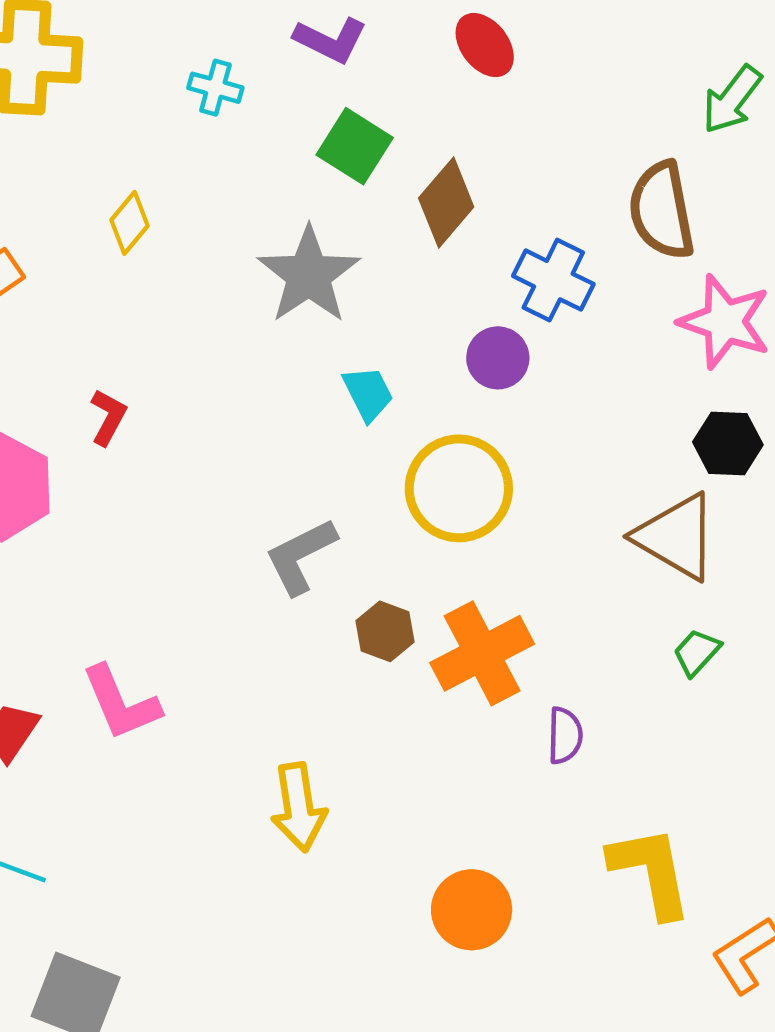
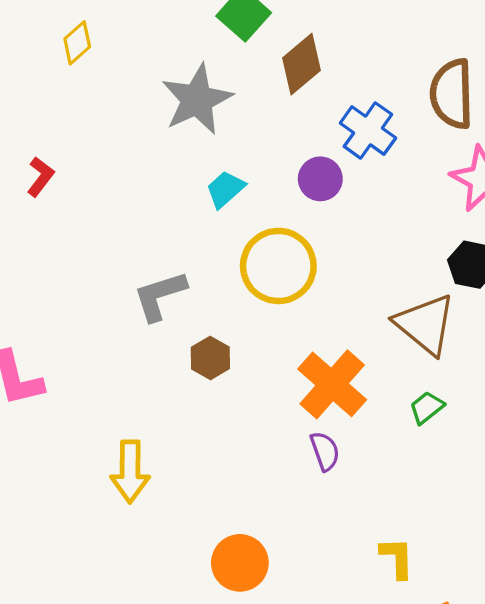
cyan trapezoid: (368, 393) -> (225, 189), turned -114
orange cross: (482, 653) -> (332, 384), moved, turned -30
purple semicircle: (565, 735) -> (325, 451), turned -30
yellow L-shape: (651, 872) -> (397, 558), moved, size x0.6

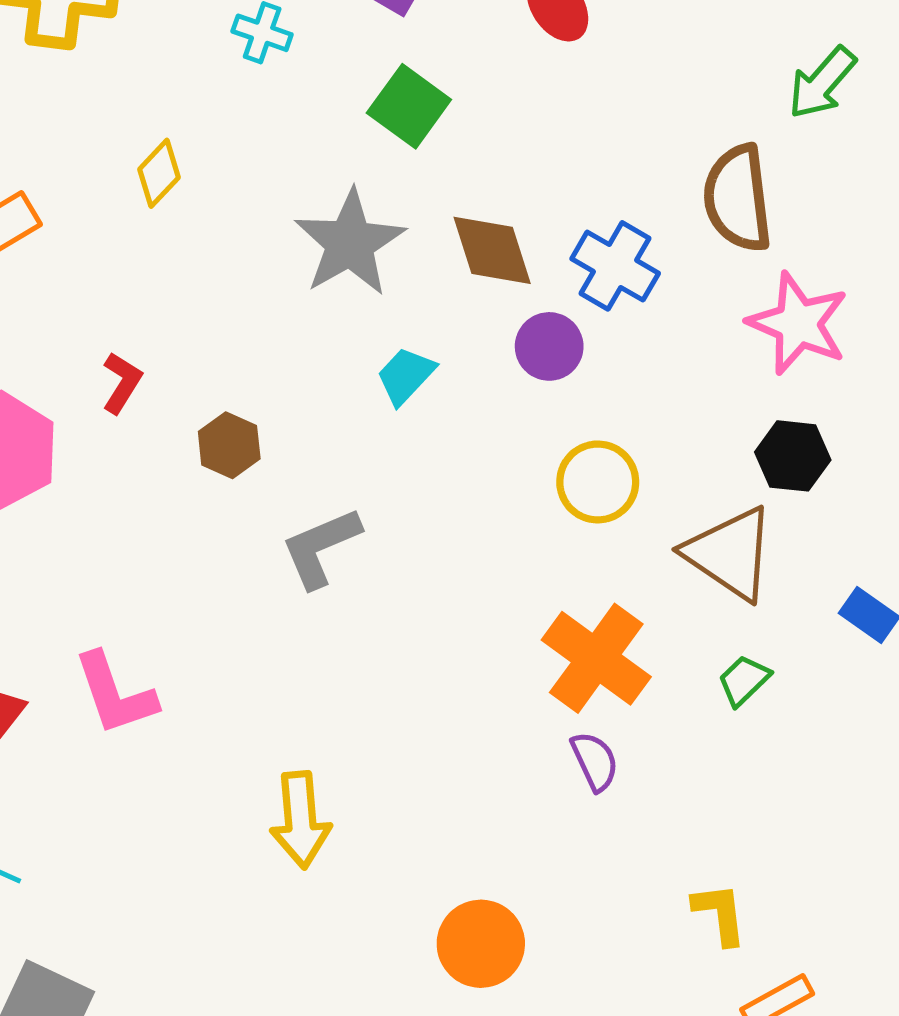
brown diamond: (302, 64) -> (492, 250), moved, turned -62
yellow circle: (278, 266) -> (598, 482), moved, size x0.7
brown hexagon: (210, 358) -> (229, 445), moved

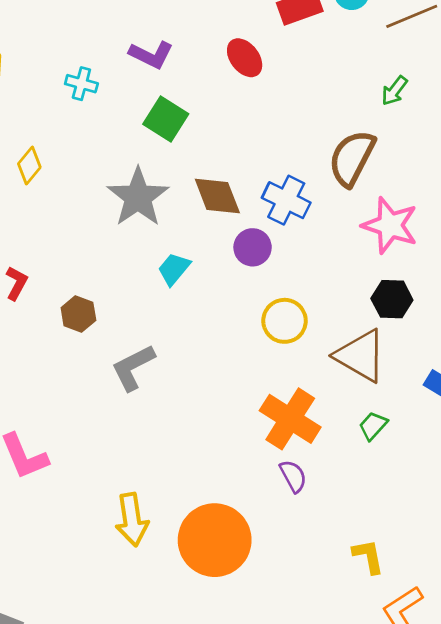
green arrow: (822, 83) -> (394, 91), size x0.7
brown semicircle: (738, 198) -> (352, 158), turned 38
orange circle: (481, 944) -> (215, 540), moved, size x1.5

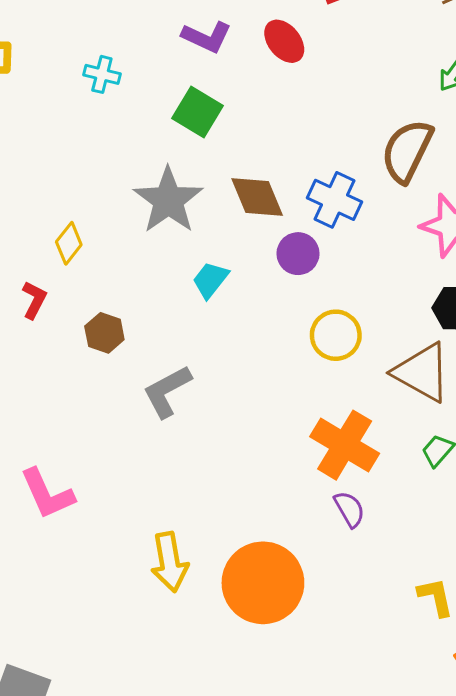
purple L-shape: (151, 55) -> (207, 37), moved
yellow diamond: (29, 166) -> (69, 243), moved

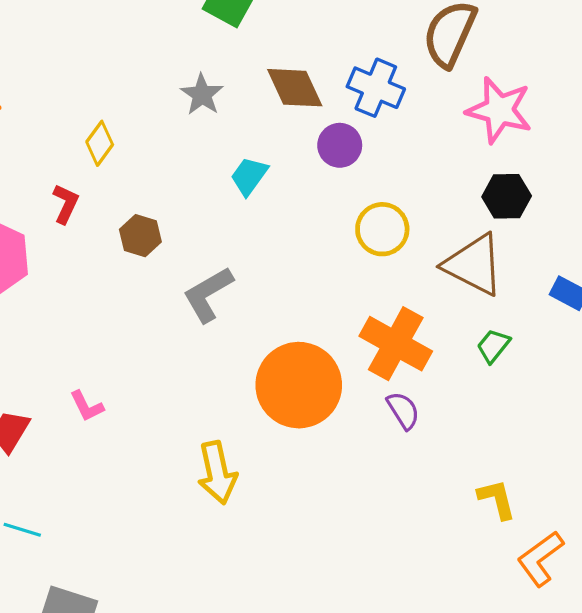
gray star: (168, 200) -> (202, 95), size x0.6
pink L-shape: (47, 494) -> (87, 406), size x0.6
orange circle: (263, 583) -> (299, 385), moved

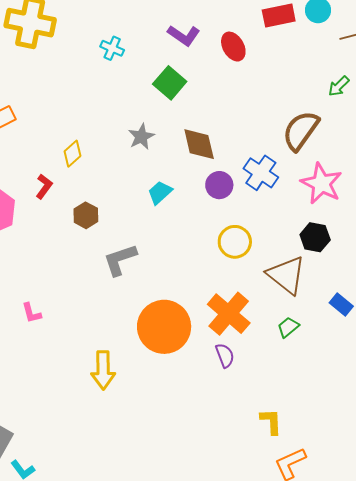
blue cross: (376, 88) -> (261, 173), moved

